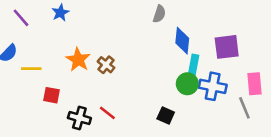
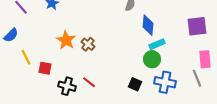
purple square: (227, 47) -> (197, 26), moved
cyan rectangle: (194, 65) -> (157, 44), turned 56
yellow line: (31, 69) -> (26, 57), moved, turned 63
blue cross: (213, 86) -> (165, 82), moved

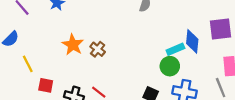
blue diamond: (148, 25) -> (192, 41), moved
red square: (45, 68) -> (46, 85), moved

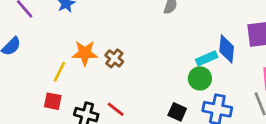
orange star: (73, 45) -> (85, 53), turned -30
yellow line: (28, 64) -> (59, 72), moved, turned 54

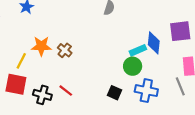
red square: (53, 101) -> (16, 84), size x1.5

